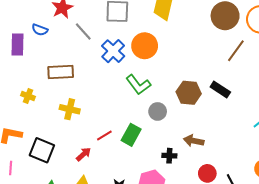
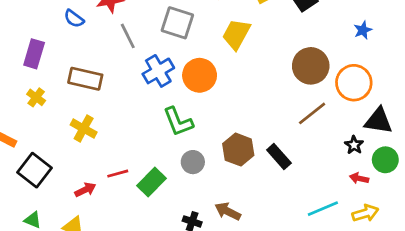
purple rectangle: (18, 44) -> (34, 54), moved

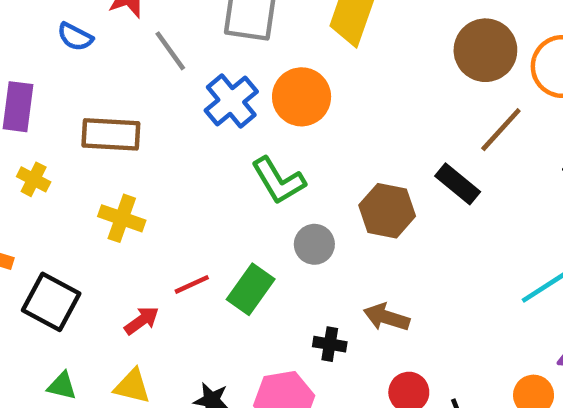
black rectangle: (279, 156) -> (458, 184), moved

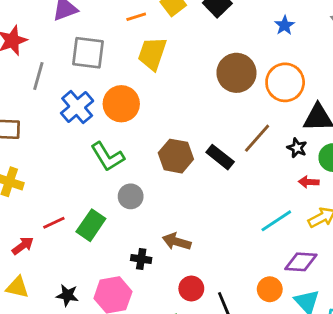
gray line: (170, 51) -> (38, 76), turned 52
brown line: (501, 130) -> (257, 138), moved
brown hexagon: (387, 211) -> (176, 156), moved

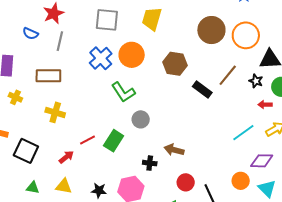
gray line: (38, 76) -> (60, 41), moved
brown hexagon: (176, 156) -> (175, 64), moved

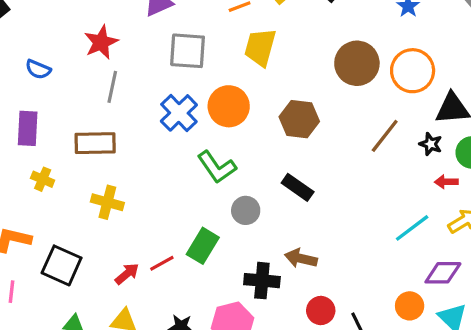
blue semicircle: (30, 34) -> (38, 69), moved
black rectangle: (202, 90) -> (298, 187), moved
red line: (88, 140) -> (162, 263), moved
black cross: (150, 163) -> (262, 281), size x1.5

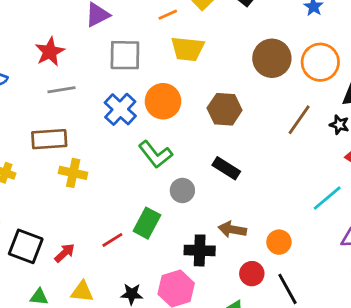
yellow trapezoid: (260, 47) -> (188, 49), turned -96
gray line: (112, 87) -> (61, 90), turned 72
yellow cross: (107, 202) -> (73, 173), moved
red arrow: (127, 274) -> (65, 253), moved
orange circle: (410, 306) -> (279, 242), moved

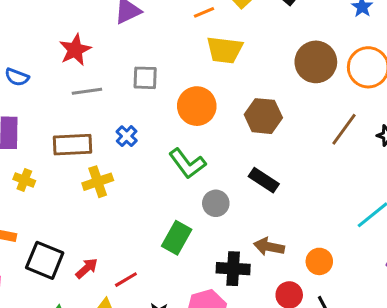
gray square: (125, 55) -> (145, 78), moved, size x0.7
blue cross: (120, 109) -> (127, 136), moved, size x0.6
yellow cross: (73, 173) -> (98, 182), turned -32
red line: (112, 240) -> (126, 280), moved

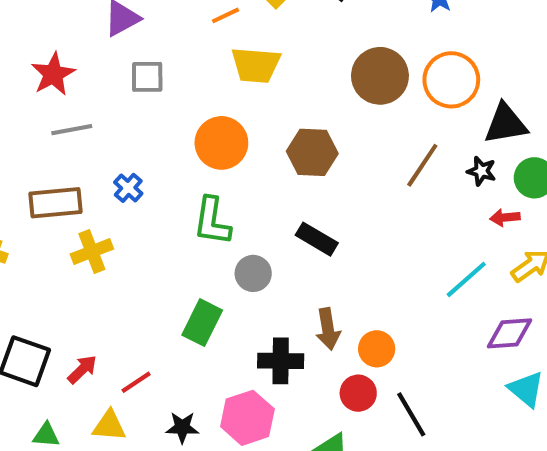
gray square: (145, 78) -> (147, 77), moved
green L-shape: (187, 163) -> (212, 221), turned 48
brown arrow: (269, 247) -> (328, 329), turned -108
orange circle: (319, 261) -> (377, 349), moved

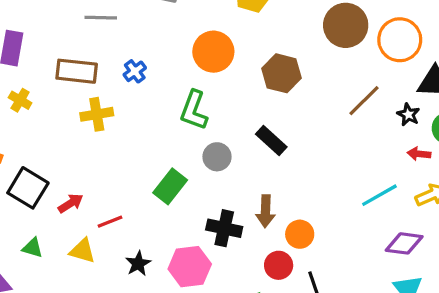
black star: (182, 427) -> (138, 264), turned 30

